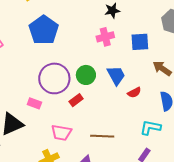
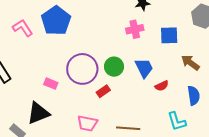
blue pentagon: (44, 30) -> (56, 21), moved
pink rectangle: (34, 103) -> (51, 84), moved
cyan L-shape: (150, 128) -> (177, 121), turned -120

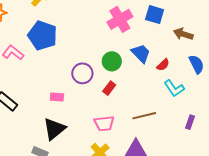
pink cross: (135, 29) -> (120, 19), size x1.4
blue square: (169, 35) -> (155, 15), turned 36
purple circle: (82, 69) -> (82, 73), size x0.7
cyan L-shape: (177, 121) -> (174, 88), moved

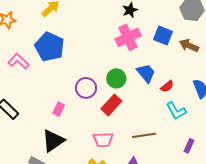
brown arrow: (183, 34) -> (189, 46), moved
red rectangle: (109, 88) -> (111, 105), size x1.5
pink rectangle: (57, 97) -> (59, 109), turned -72

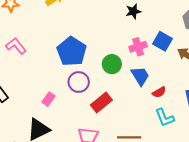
pink cross: (128, 37) -> (138, 47), moved, size x0.7
blue pentagon: (50, 47) -> (72, 51), moved
green circle: (116, 78) -> (112, 64), moved

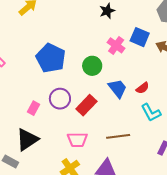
pink cross: (138, 47) -> (116, 45), turned -30
blue trapezoid: (140, 76) -> (118, 88), moved
purple circle: (79, 82) -> (60, 99), moved

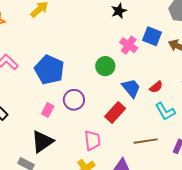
blue pentagon: (51, 58) -> (49, 70), moved
red rectangle: (86, 105) -> (115, 112), moved
brown line: (118, 136) -> (146, 141), moved
pink trapezoid: (77, 140) -> (92, 140), turned -95

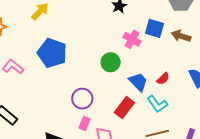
blue pentagon: (49, 70) -> (52, 53), moved
pink rectangle: (48, 110) -> (85, 124), moved
cyan L-shape: (165, 111) -> (157, 104), moved

